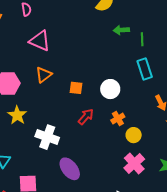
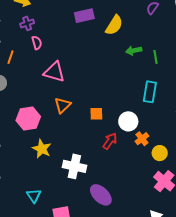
cyan rectangle: (145, 69) -> (150, 92), moved, turned 35
white circle: (110, 89) -> (128, 121), moved

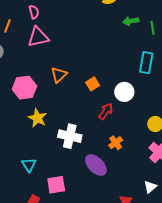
pink triangle: (54, 72) -> (38, 37), moved, turned -30
orange square: (96, 114) -> (93, 84), turned -32
orange cross: (142, 139) -> (116, 143), moved

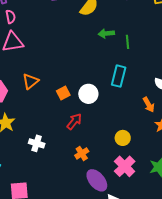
white circle: (124, 92) -> (88, 94), moved
white cross: (70, 136) -> (37, 143), size x0.7
purple ellipse: (96, 165) -> (97, 180), moved

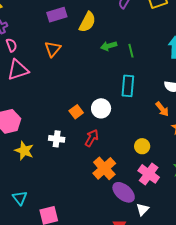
orange triangle: (30, 81) -> (53, 49), moved
white cross: (37, 143) -> (57, 139), moved
orange cross: (82, 153) -> (104, 168), size x1.6

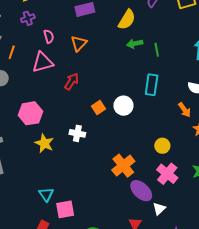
yellow semicircle: (87, 22) -> (127, 20), moved
pink semicircle: (11, 45) -> (49, 36), moved
red arrow: (92, 138) -> (72, 81), moved
cyan triangle: (20, 198) -> (46, 194), moved

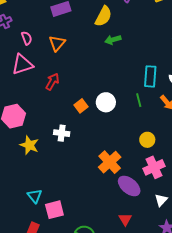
green line: (157, 50) -> (139, 100), moved
cyan rectangle: (152, 85) -> (150, 76), moved
pink cross: (167, 174) -> (154, 167), turned 30
white triangle: (159, 209) -> (161, 200), moved

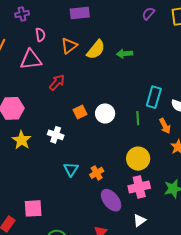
yellow semicircle: (103, 16) -> (96, 50), moved
yellow circle: (147, 140) -> (138, 159), size x1.5
orange cross: (110, 162) -> (97, 173), size x0.6
cyan triangle: (35, 196) -> (71, 169), moved

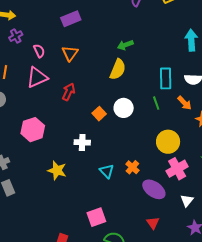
yellow semicircle: (96, 50) -> (118, 69), moved
yellow star: (22, 140) -> (57, 170), moved
pink square: (33, 208) -> (96, 217), moved

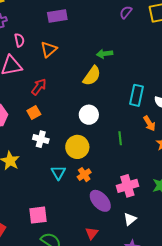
green line: (156, 103) -> (120, 138), moved
orange square: (99, 114) -> (34, 112), moved
yellow circle: (168, 142) -> (77, 147), moved

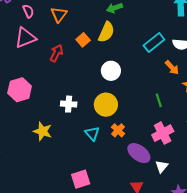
cyan rectangle: (136, 95) -> (154, 42), turned 50
orange square: (34, 112) -> (83, 40), moved
green line: (120, 138) -> (159, 100), moved
white triangle: (130, 219) -> (162, 166), moved

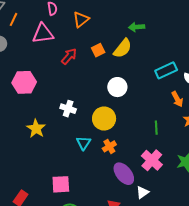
pink cross: (163, 133) -> (152, 160), turned -35

